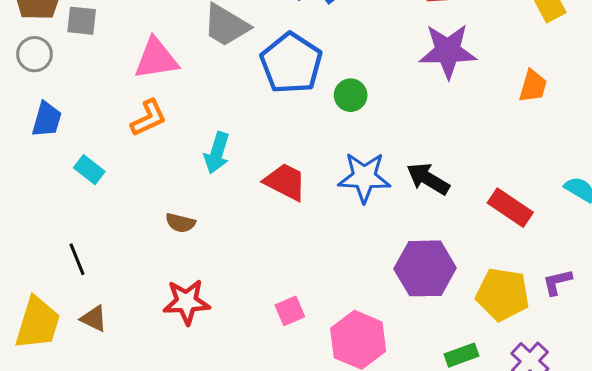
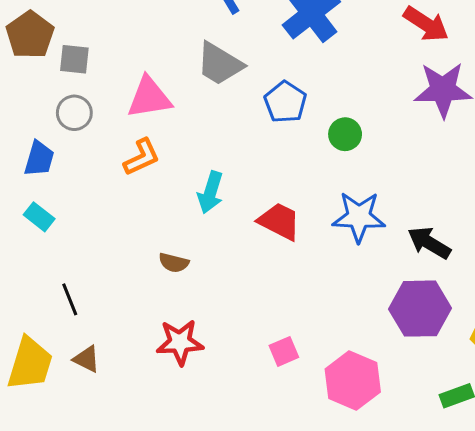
gray circle: (35, 54) -> (74, 113), moved
blue pentagon: (291, 63) -> (285, 102), size x0.7
cyan rectangle: (89, 170) -> (39, 217), moved
black arrow: (428, 179) -> (429, 243), moved

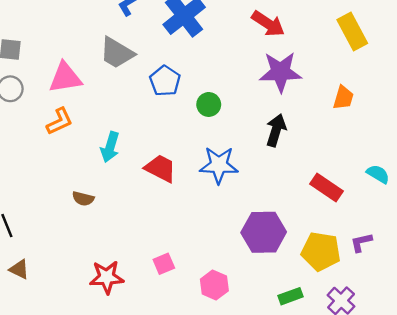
black arrow: (429, 243) -> (276, 130), moved, turned 76
red star: (180, 342) -> (107, 277), moved
pink hexagon: (353, 380) -> (214, 285), size x0.7

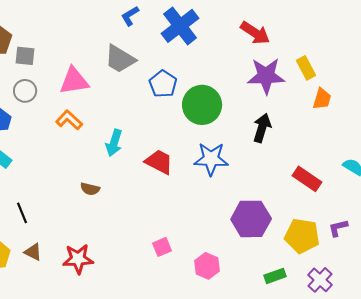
yellow rectangle: (352, 32) -> (306, 68), moved, size x0.7
green circle: (209, 104) -> (202, 105), size x1.8
orange L-shape: (60, 121) -> (69, 120), turned -112
red star: (107, 277) -> (78, 259), moved

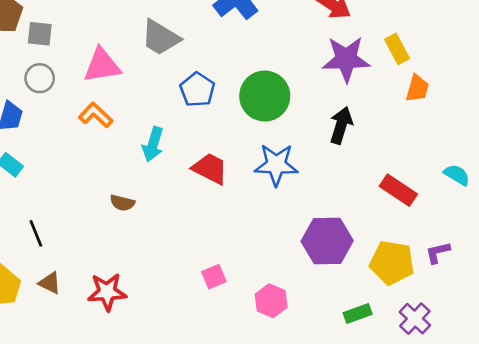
blue pentagon: (163, 84) -> (197, 90), moved

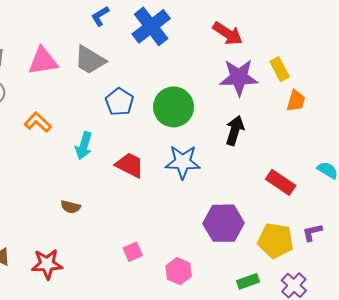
pink triangle: (102, 65) -> (43, 61), moved
brown semicircle: (122, 203) -> (71, 207), moved

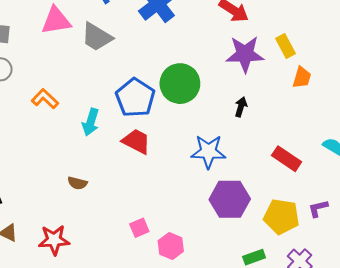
pink triangle: (43, 61) -> (56, 21), moved
blue pentagon: (119, 102) -> (135, 98), moved, size x1.4
black arrow: (235, 130) -> (241, 107), size x0.7
blue star: (183, 162) -> (208, 152), moved
pink hexagon: (179, 271) -> (171, 246), moved

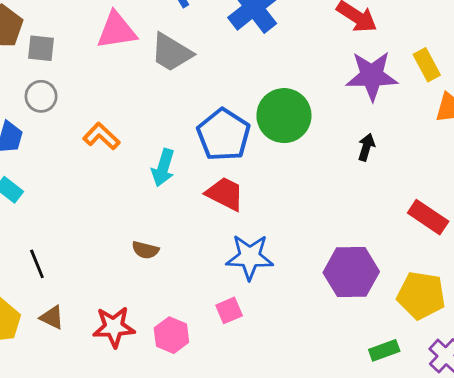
blue star: (208, 152) -> (250, 257), moved
pink hexagon: (171, 246) -> (171, 335), moved

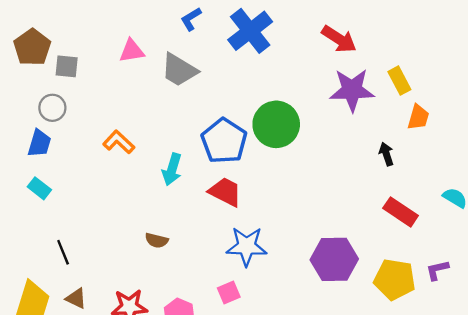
pink triangle: (117, 30) -> (132, 51), size x0.7
gray circle: (41, 96) -> (52, 108), moved
black arrow: (366, 147) -> (386, 154), moved, turned -35

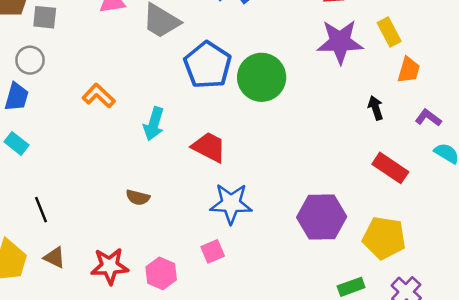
blue pentagon: (224, 141) -> (208, 65), moved
purple L-shape: (437, 270) -> (428, 118), moved, turned 50

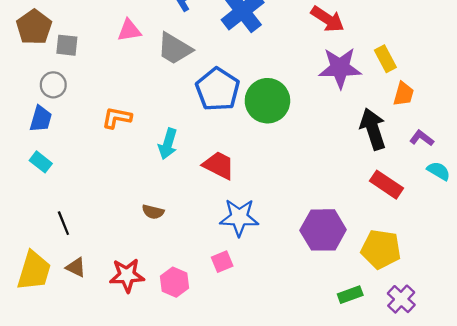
orange L-shape: (99, 96) -> (117, 118), turned -32
black arrow: (376, 108) -> (373, 129), size x1.8

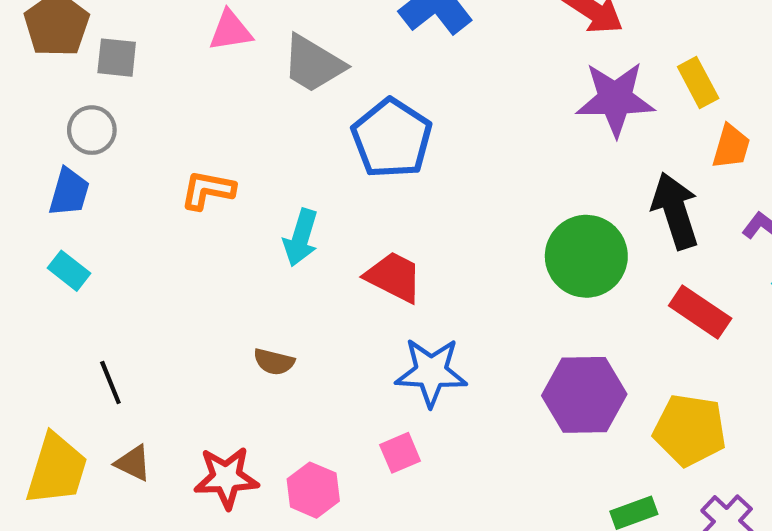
green circle: (267, 101) -> (586, 256), moved

